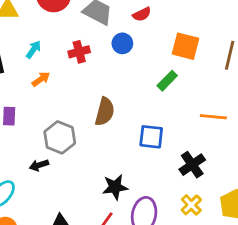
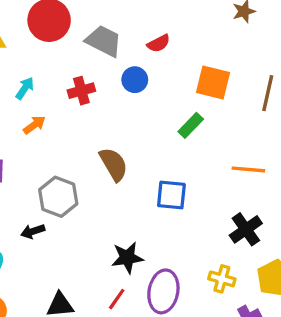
brown semicircle: (105, 112) -> (114, 164), turned -44
black cross: (192, 165) -> (246, 229), moved
yellow cross: (191, 205) -> (222, 279), turned -30

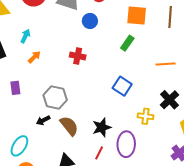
red cross: (81, 91) -> (78, 56), moved, turned 35
brown semicircle: (114, 164) -> (69, 126), moved
blue square: (171, 195) -> (122, 86), turned 36
yellow cross: (222, 279) -> (146, 116), moved

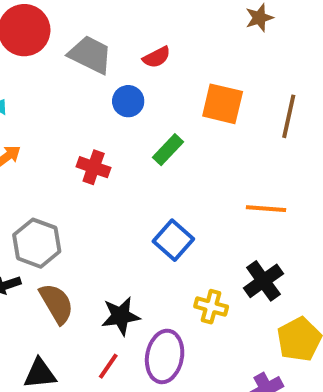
green rectangle: (127, 43) -> (168, 150), moved

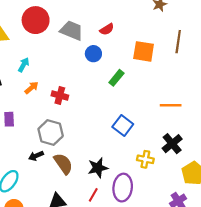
brown line: (289, 116) -> (178, 42), moved
red cross: (94, 167) -> (60, 95), moved

